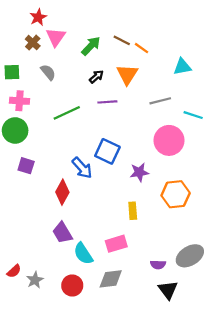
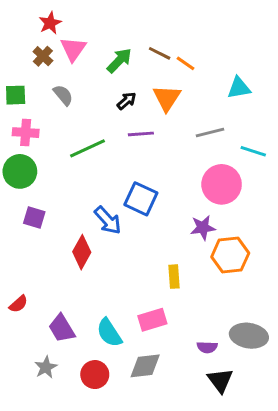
purple star: (139, 172) -> (203, 228), moved
purple trapezoid: (62, 233) -> (62, 328), moved
gray ellipse: (190, 256) -> (249, 336), turned 40
red semicircle: (14, 271) -> (18, 304), moved

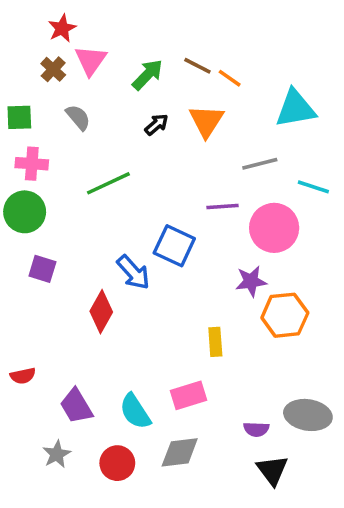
cyan triangle: (239, 88) -> (295, 108), size x1.4
purple line: (141, 134) -> (222, 206), moved
red semicircle: (18, 304) -> (23, 376), turned 30

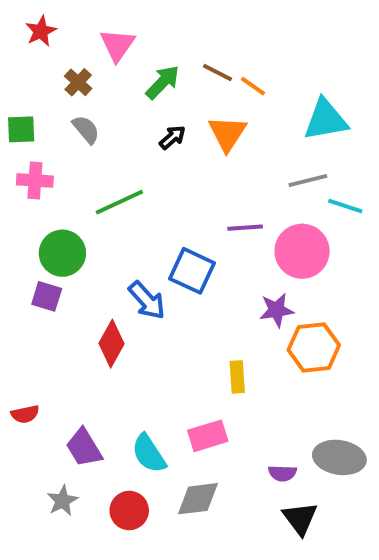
red star: (62, 28) -> (41, 31), moved
pink triangle: (91, 60) -> (117, 45), moved
brown cross: (53, 69) -> (78, 82), moved
gray line: (260, 164) -> (308, 180), moved
green circle: (25, 212) -> (62, 253), moved

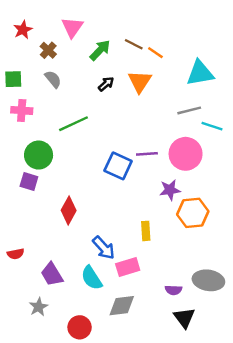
red star: (41, 31) -> (23, 30), moved
purple line: (245, 228) -> (147, 154), moved
blue arrow: (147, 300) -> (104, 248), moved
red circle: (129, 510) -> (80, 327), moved

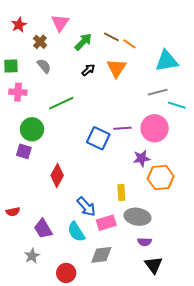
gray ellipse: (208, 280) -> (137, 217), moved

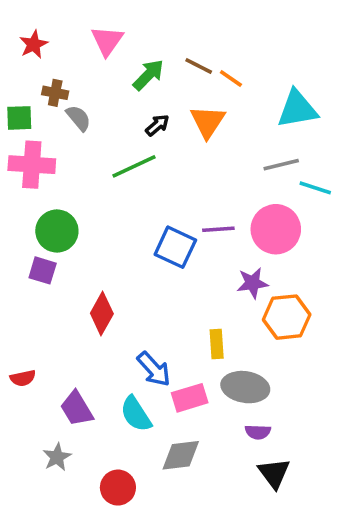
brown cross: (40, 42) -> (55, 93), moved, turned -32
pink cross: (18, 92) -> (32, 165), size x1.4
green line: (61, 103) -> (134, 166), moved

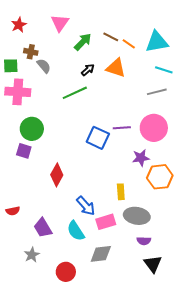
cyan triangle: (297, 109) -> (157, 42), moved
orange triangle: (208, 122) -> (116, 68), turned -45
cyan line: (315, 188) -> (164, 70), moved

